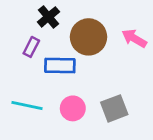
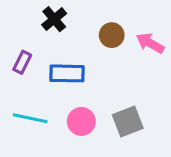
brown circle: (88, 37) -> (112, 35), moved, size x0.6
purple rectangle: (31, 47) -> (22, 62), moved

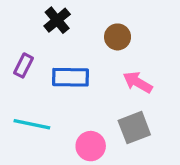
pink arrow: (150, 43) -> (138, 82), moved
pink circle: (81, 121) -> (91, 146), moved

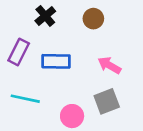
brown circle: (118, 37) -> (93, 19), moved
purple rectangle: (23, 65) -> (19, 52), size x1.4

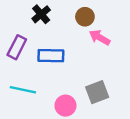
pink arrow: (109, 65) -> (100, 37), moved

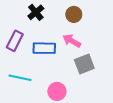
pink arrow: (100, 37) -> (72, 41), moved
gray square: (97, 92) -> (84, 64), moved

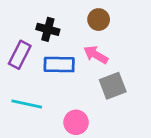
black cross: (36, 12) -> (48, 29), moved, turned -35

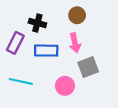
pink arrow: (96, 55) -> (75, 43), turned -132
pink circle: (76, 122) -> (65, 86), moved

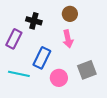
blue rectangle: (46, 51) -> (42, 58), moved, turned -65
gray square: (88, 67) -> (87, 70), moved

